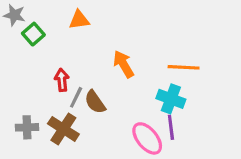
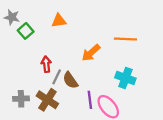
orange arrow: (123, 64) -> (91, 53), turned -102
orange line: (184, 67) -> (125, 39), moved
purple line: (171, 127) -> (90, 100), moved

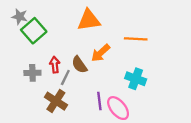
orange triangle: (59, 21) -> (89, 20), moved, size x1.5
green square: (26, 31) -> (34, 31), size x1.5
brown semicircle: (70, 80) -> (79, 65), moved
gray cross: (21, 99) -> (32, 73), moved

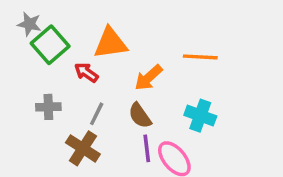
orange triangle: (89, 20) -> (111, 43), moved
red arrow: (55, 65) -> (86, 72), moved, turned -49
brown semicircle: (79, 65) -> (140, 116), moved

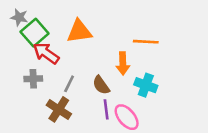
red arrow: (86, 72) -> (46, 53), moved, size x1.5
orange arrow: (148, 78) -> (123, 63), moved, turned -50

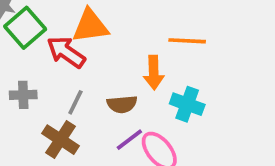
red arrow: (46, 53) -> (66, 52), moved
brown semicircle: (101, 85) -> (122, 104), turned -60
purple line: (106, 109) -> (129, 140), turned 60

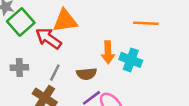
orange line: (187, 41) -> (146, 23), moved
cyan cross: (187, 104) -> (131, 60), moved

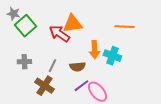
orange triangle: (65, 21) -> (72, 24), moved
red arrow: (49, 38) -> (59, 34), moved

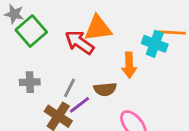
cyan cross: (112, 56) -> (155, 44), moved
purple line: (81, 86) -> (80, 105), moved

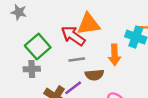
green square: (31, 31) -> (38, 46), moved
gray line: (70, 88) -> (77, 59), moved, turned 56

